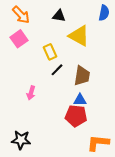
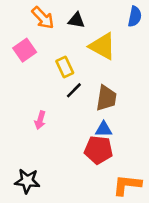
orange arrow: (21, 15) -> (43, 18), moved

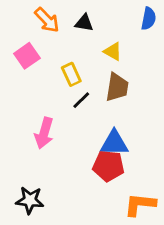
yellow triangle: (102, 46) -> (113, 51), size x0.6
brown trapezoid: (106, 98) -> (117, 87), moved
pink arrow: (40, 120) -> (44, 133), size x1.5
blue triangle: (104, 129) -> (114, 143), size x1.5

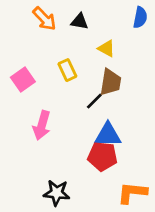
pink square: (27, 56) -> (23, 79), moved
black line: (81, 100) -> (94, 101), moved
black star: (30, 200) -> (57, 193), moved

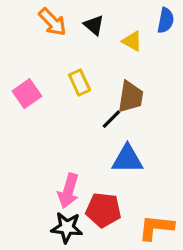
black triangle: (80, 21) -> (94, 25), turned 30
yellow triangle: (107, 48) -> (132, 41), moved
pink arrow: (42, 125) -> (68, 191), moved
red pentagon: (102, 156) -> (103, 210), moved

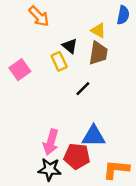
black triangle: (94, 25) -> (70, 46), moved
brown trapezoid: (131, 97) -> (98, 53), moved
blue triangle: (127, 159) -> (94, 136), moved

